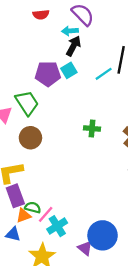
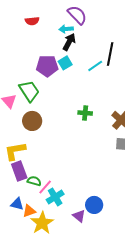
red semicircle: (41, 15) -> (32, 21), moved
orange triangle: (23, 216) -> (29, 211), moved
blue circle: (103, 235) -> (94, 205), size x0.7

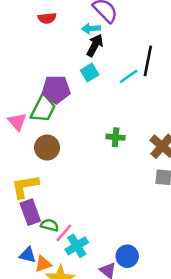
purple pentagon: (47, 66) -> (56, 89), moved
green trapezoid: (29, 91) -> (43, 109), turned 60

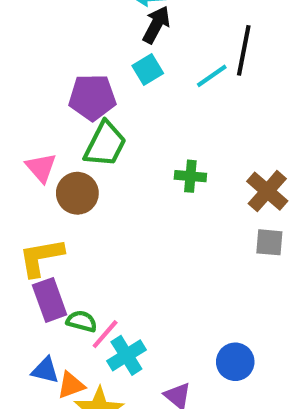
green trapezoid: (43, 109) -> (105, 144), moved
pink triangle: (17, 122) -> (41, 168), moved
blue circle: (127, 256) -> (235, 362), moved

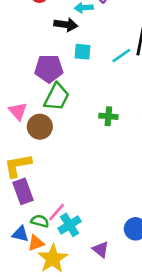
black arrow: (156, 25) -> (66, 25), moved, turned 70
cyan square: (148, 69) -> (83, 52), turned 36
green semicircle: (82, 321) -> (40, 221), moved

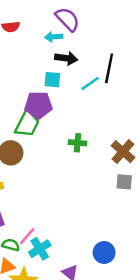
black arrow: (66, 25) -> (66, 58), moved
purple pentagon: (49, 68) -> (38, 105), moved

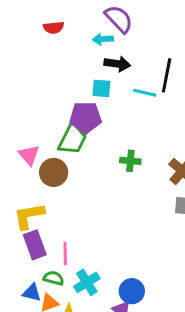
cyan line: (90, 83) -> (145, 93), turned 48
pink line: (27, 236) -> (65, 254), moved, turned -42
blue circle: (104, 253) -> (132, 291), moved

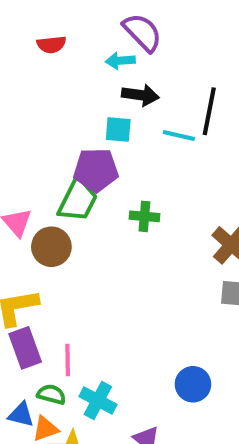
green cross: (130, 161) -> (144, 216), moved
cyan cross: (87, 282) -> (98, 400), turned -30
blue circle: (132, 291) -> (193, 384), moved

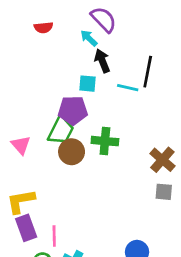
cyan arrow: (120, 61) -> (89, 38), turned 48
black arrow: (140, 95) -> (102, 61), turned -120
green cross: (144, 216) -> (105, 141), size x1.4
brown circle: (51, 247) -> (72, 152), moved

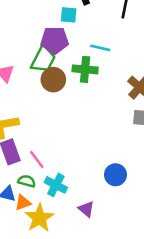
cyan line: (128, 88) -> (100, 48), moved
pink line: (54, 236) -> (37, 160), turned -36

